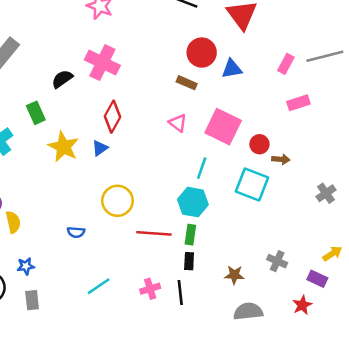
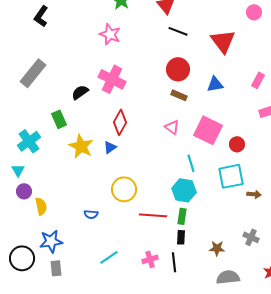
red circle: (202, 53) -> (178, 69), moved
brown arrow: (281, 159) -> (254, 194), moved
cyan line: (202, 168) -> (191, 163), turned -36
cyan square: (252, 184) -> (231, 176), turned -32
blue star: (26, 266) -> (51, 241), size x1.6

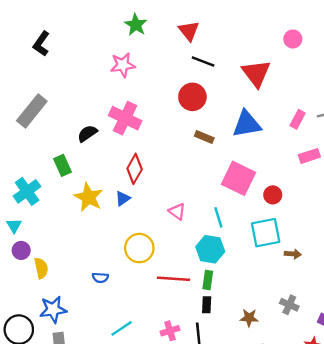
pink star: (110, 34) -> (123, 65), turned -30
red circle: (178, 69) -> (192, 97), moved
blue triangle: (215, 84) -> (247, 124), size x1.5
pink triangle: (172, 127) -> (177, 211), moved

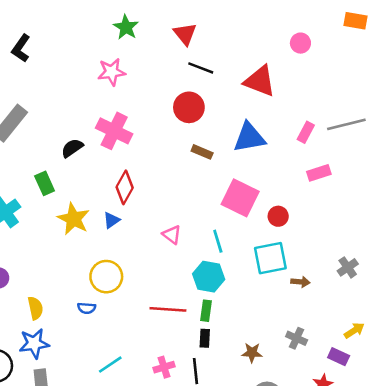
red triangle: (256, 73) -> (260, 81), turned -32
yellow circle: (139, 248) -> (106, 277), moved
yellow semicircle: (41, 268) -> (35, 308), moved

